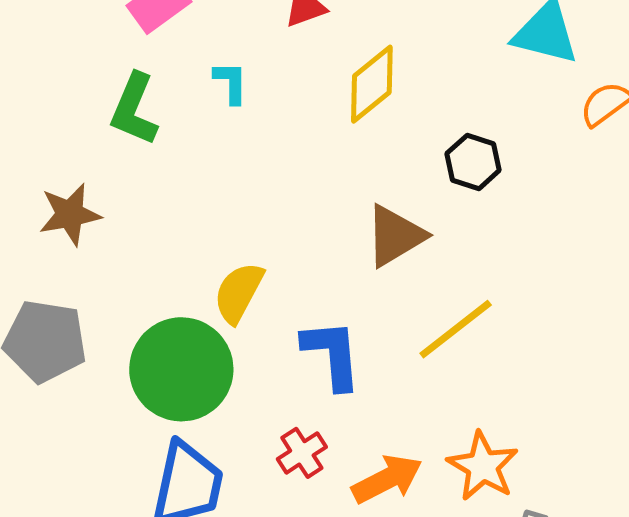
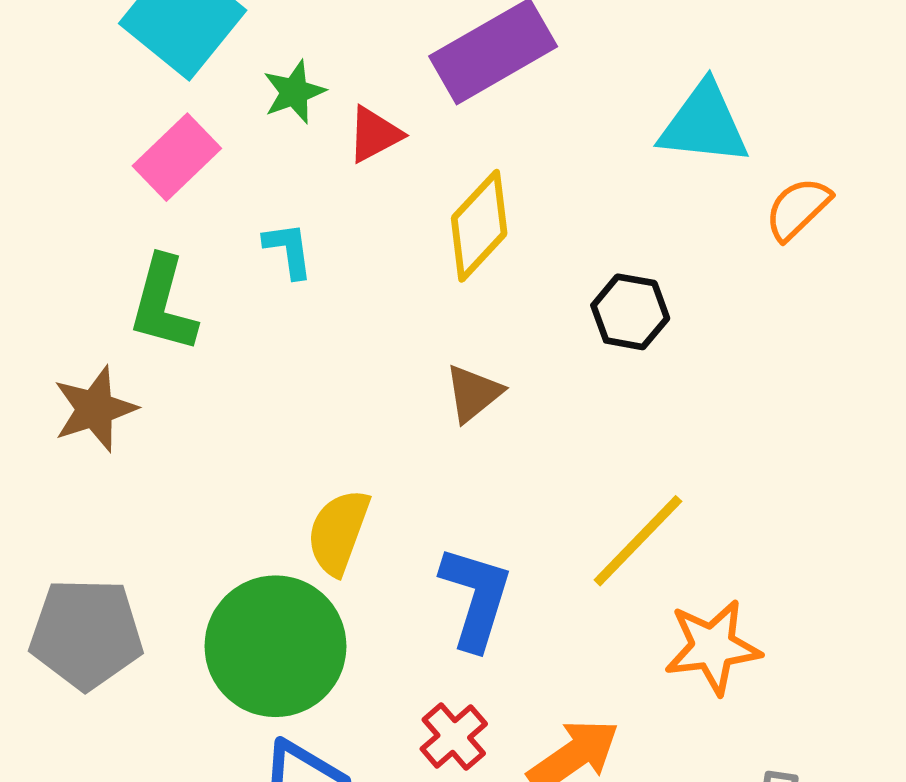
brown star: (70, 214) -> (95, 409), moved
brown triangle: (395, 236) -> (473, 393), moved, size x0.7
blue L-shape: (332, 354) -> (476, 598), turned 30
orange star: (483, 466) -> (713, 647), moved, turned -30

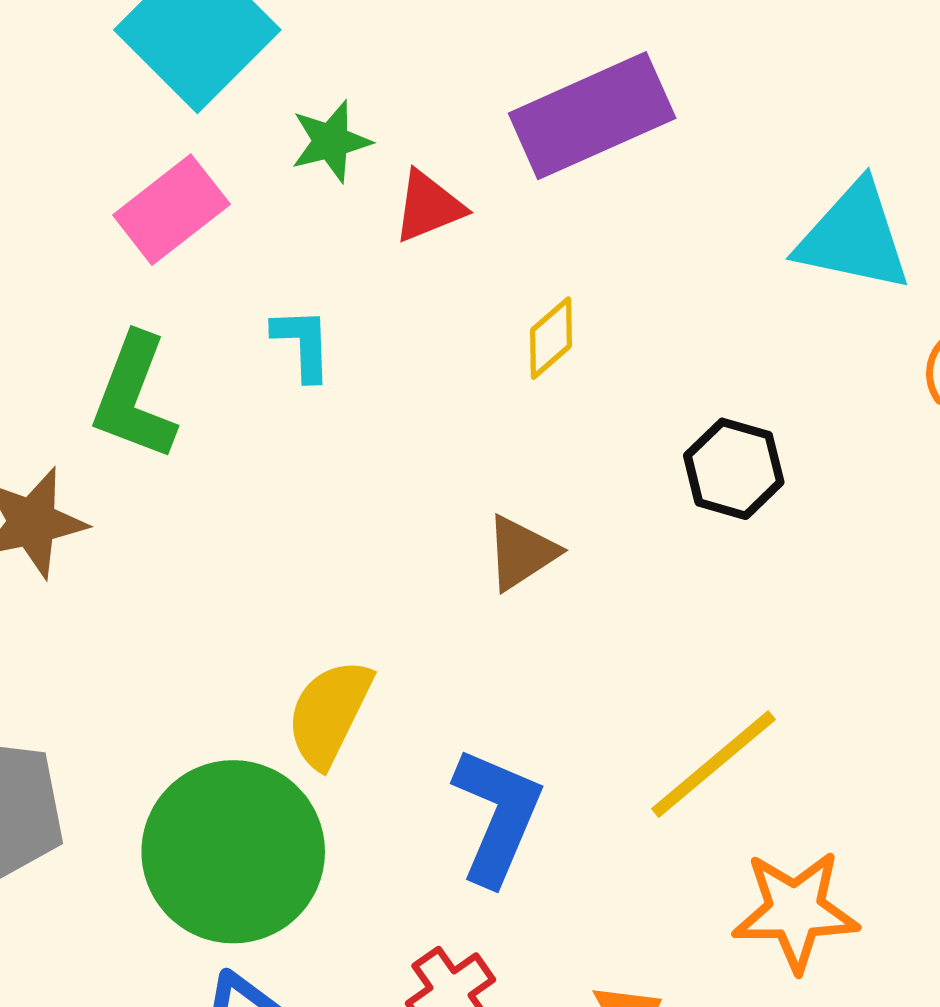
yellow diamond: (479, 226) -> (551, 338), size x0.6

